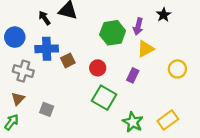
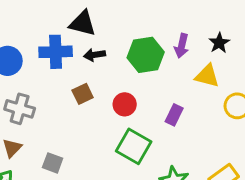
black star: (164, 15) -> (219, 43), moved
black arrow: (45, 18) -> (95, 55), moved, turned -64
blue cross: (47, 49) -> (56, 52), moved
yellow triangle: (146, 49) -> (207, 76), moved, turned 42

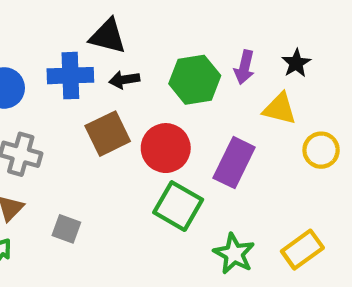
brown square: (83, 94) -> (108, 134), size x1.5
red circle: (125, 104) -> (166, 148), size x1.5
purple rectangle: (174, 115) -> (234, 163), size x1.6

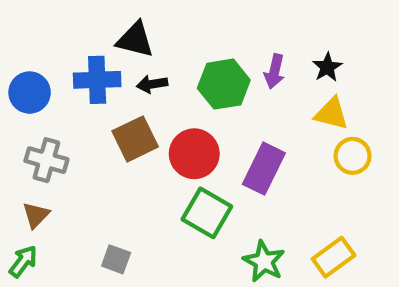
yellow triangle: (280, 109) -> (331, 114), moved
gray square: (66, 229) -> (116, 259), moved

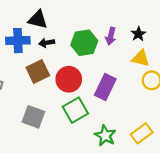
green square: (207, 213) -> (75, 110), turned 30
gray square: (116, 259) -> (33, 117), moved, size x1.5

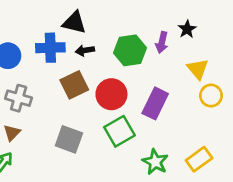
black star: (138, 34) -> (187, 29), moved
yellow triangle: (141, 58) -> (198, 69), turned 36

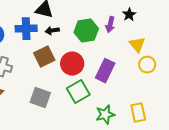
yellow rectangle: (199, 159) -> (138, 113), turned -66
green star: (155, 162) -> (105, 115), turned 30

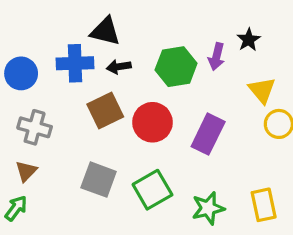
green square: (78, 92) -> (152, 190), moved

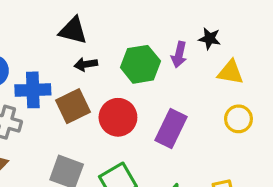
black star: (249, 40) -> (210, 39), turned -30
blue cross: (75, 63) -> (33, 90), moved
yellow triangle: (262, 90) -> (230, 72), moved, turned -40

